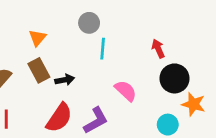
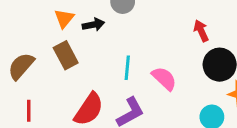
cyan line: (103, 49) -> (127, 68), moved
black arrow: (65, 80) -> (93, 25), moved

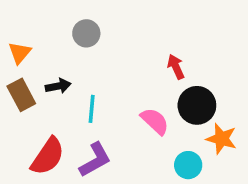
black arrow: (93, 25) -> (58, 86), moved
pink semicircle: (164, 78) -> (155, 121), moved

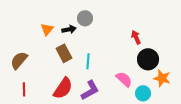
black arrow: (58, 86) -> (69, 29), moved
brown rectangle: (21, 95) -> (64, 53), moved
pink semicircle: (155, 121) -> (124, 79), moved

